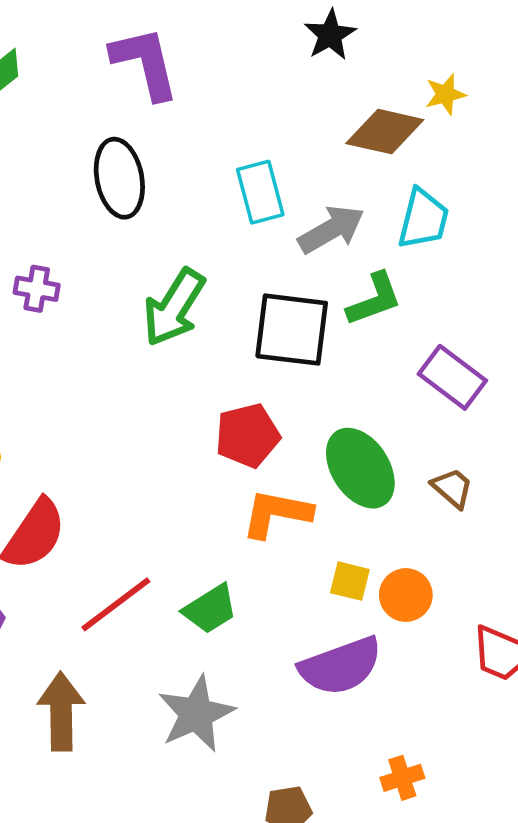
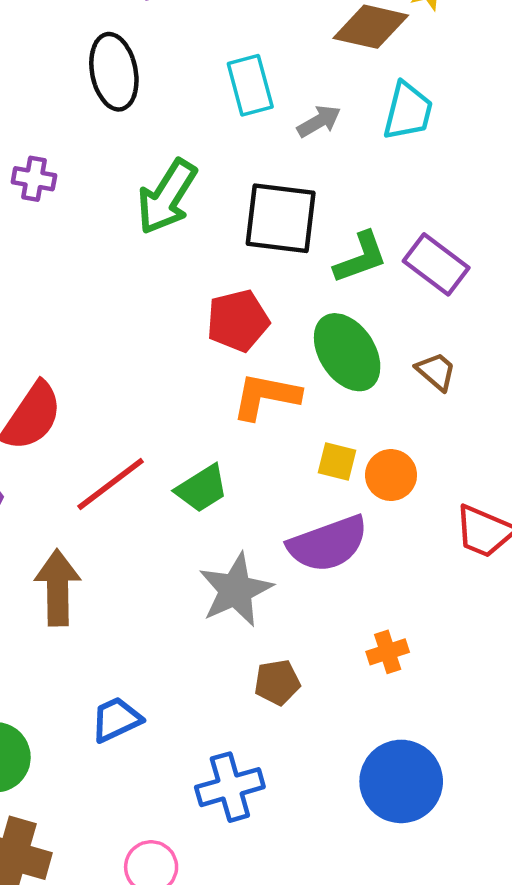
gray arrow: (331, 229) -> (319, 121), size x0.7
green L-shape: (374, 299) -> (361, 258), moved
gray star: (196, 714) -> (236, 590), moved

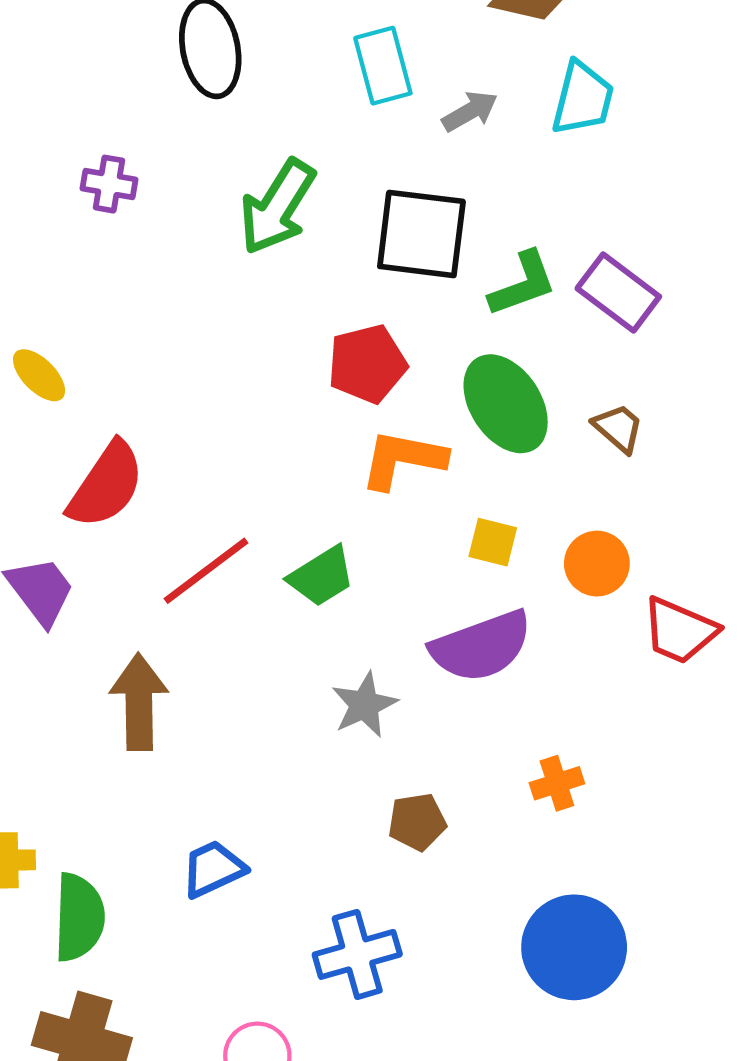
orange circle: (391, 475) -> (597, 564), moved
gray star: (236, 590) -> (364, 705), size x0.7

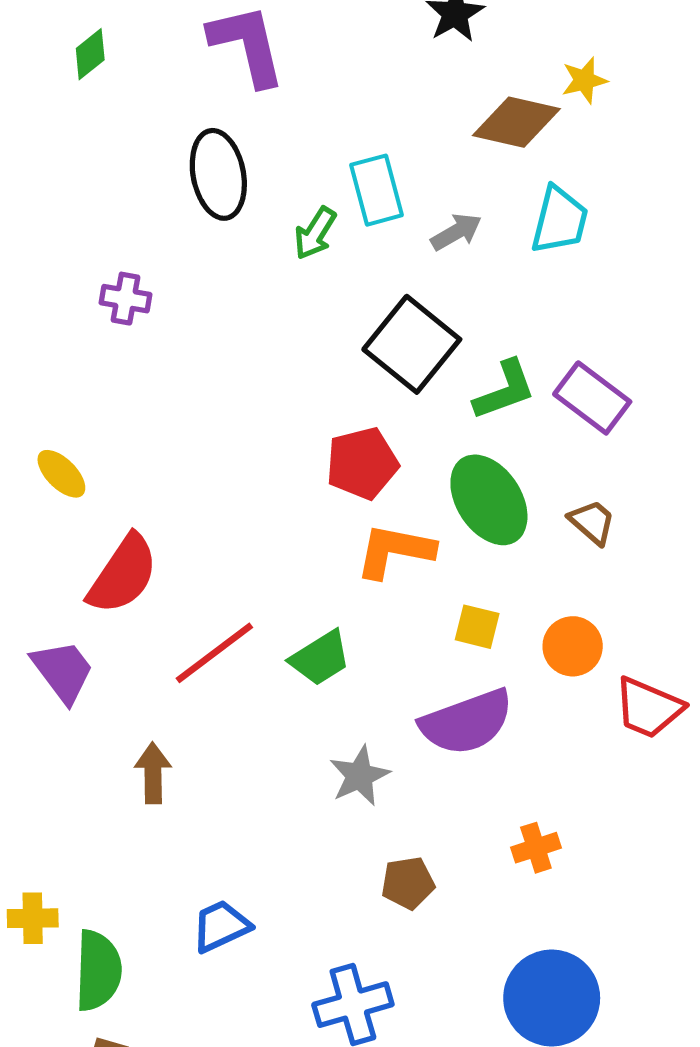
green arrow: (277, 207) -> (315, 233), moved, size x0.6
black square: (421, 234) -> (412, 344), turned 32
brown arrow: (139, 702) -> (153, 773), size x0.7

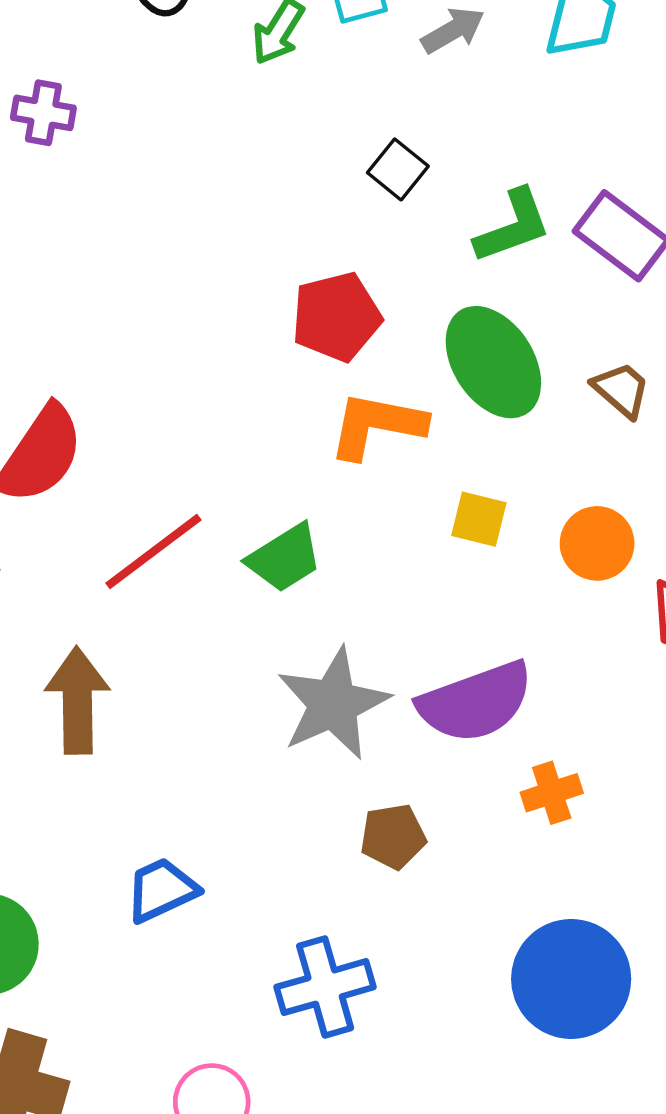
black square: (412, 344) -> (398, 169), size x0.5
purple semicircle: (467, 722) -> (476, 702), moved
brown arrow: (153, 773) -> (77, 700), size x1.4
gray star: (360, 776) -> (333, 704), size x1.5

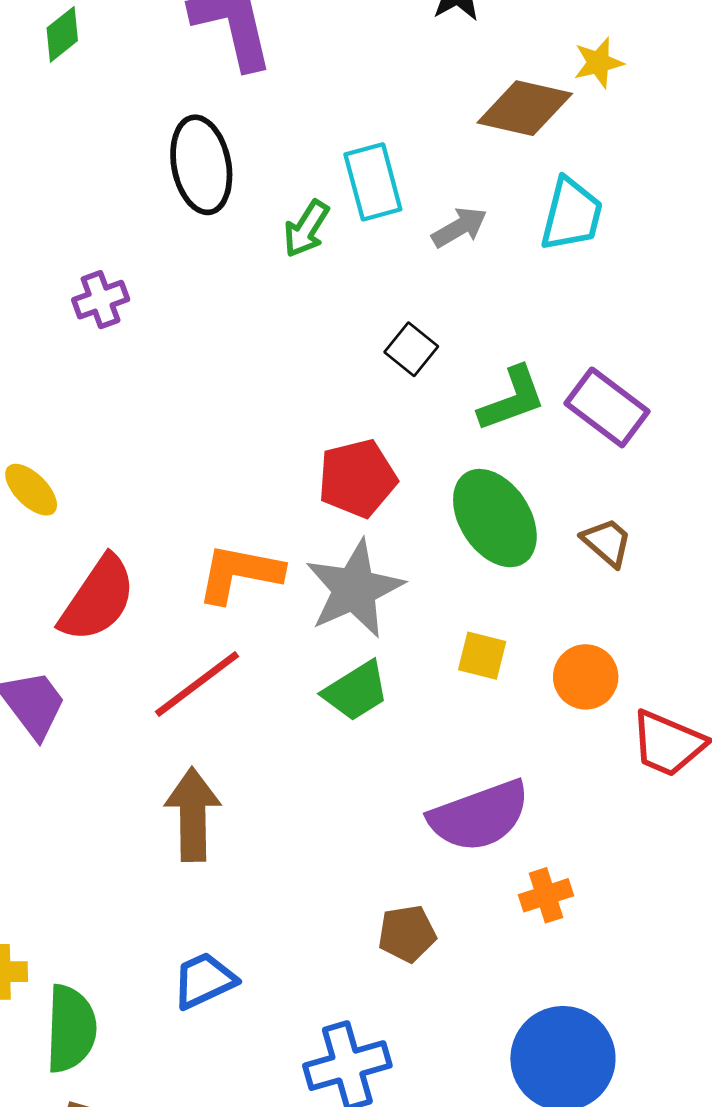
purple cross: (43, 113) -> (101, 300), turned -30
orange L-shape: (377, 425) -> (240, 573), moved
green trapezoid: (285, 558) -> (356, 691), moved
brown arrow: (77, 700) -> (193, 814), moved
gray star: (333, 704) -> (354, 589), moved

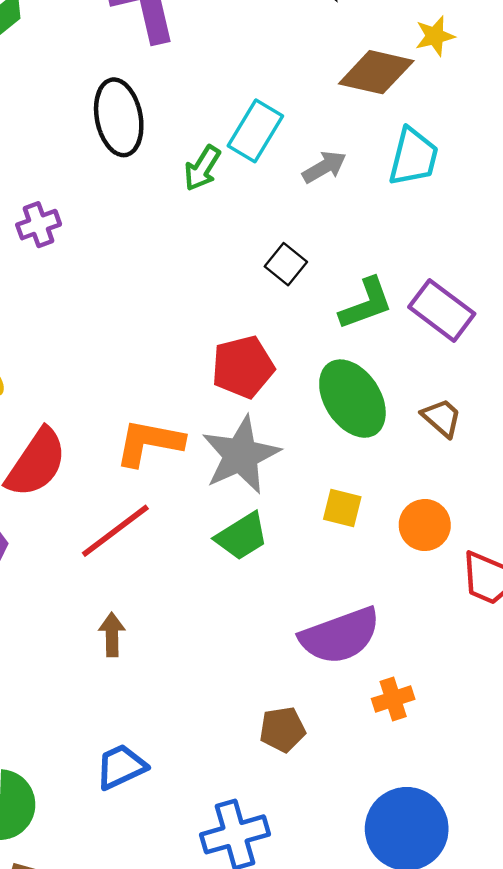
cyan rectangle: (373, 182) -> (255, 131), turned 46
brown arrow: (193, 814) -> (112, 635), size x0.6

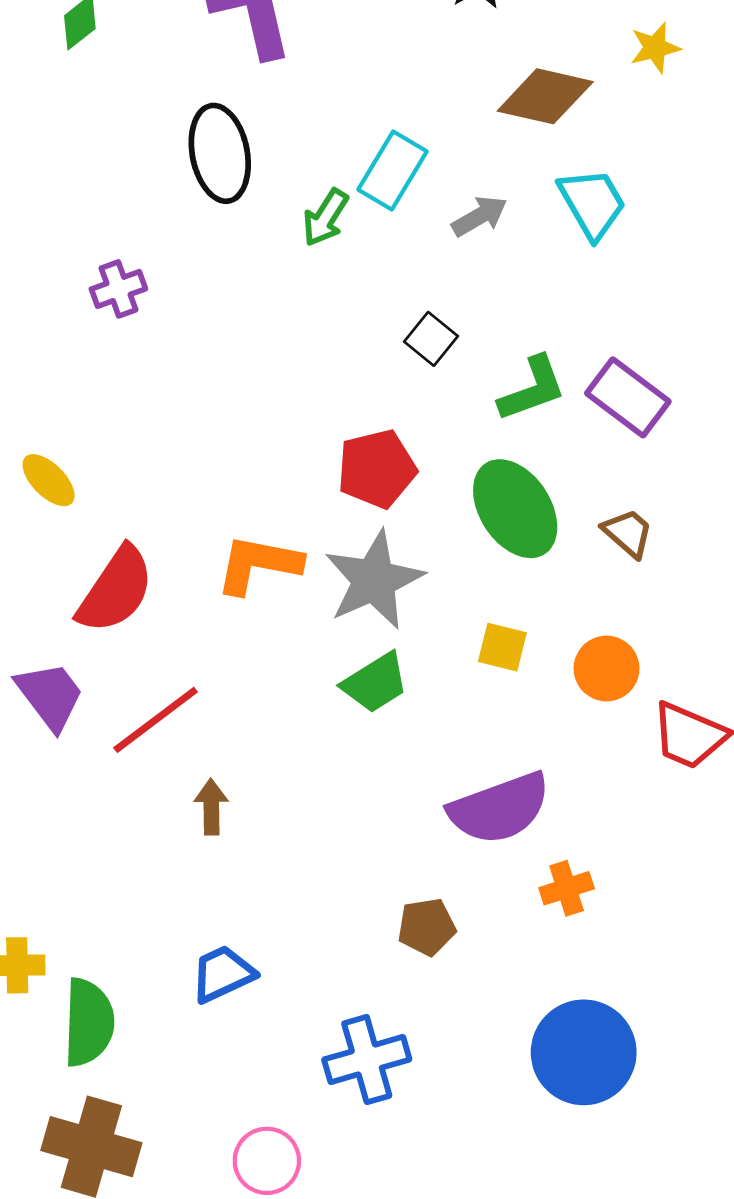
yellow star: (435, 36) -> (655, 48), moved
cyan trapezoid: (413, 157) -> (592, 203), turned -44
red line: (115, 531) -> (156, 720), moved

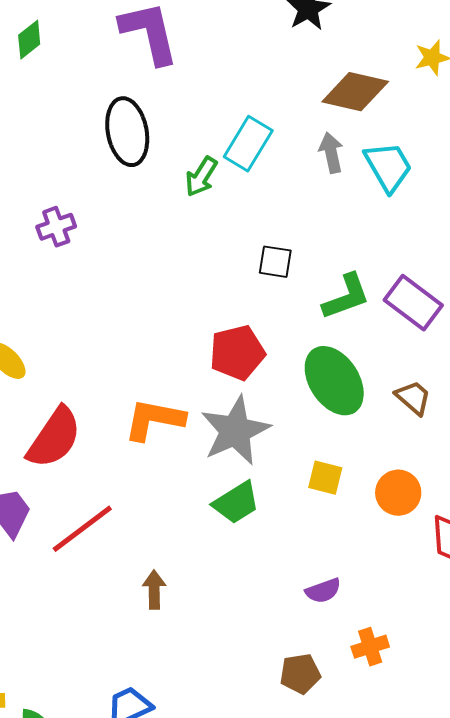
gray arrow: (480, 216) -> (331, 153), moved, turned -72
black square: (431, 339) -> (275, 262), turned -30
brown arrow: (211, 807) -> (154, 590), moved
purple semicircle: (499, 808) -> (323, 591), size x0.5
brown pentagon: (427, 927) -> (300, 674), moved

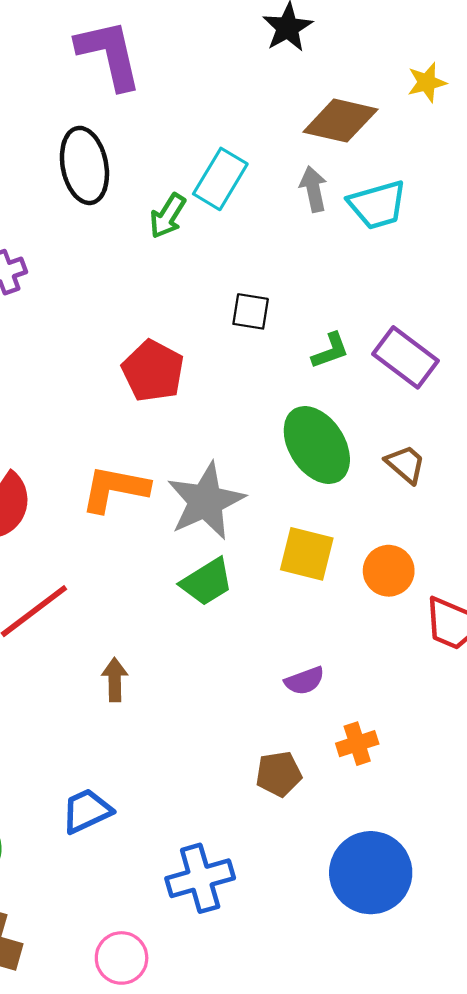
cyan trapezoid: (388, 167) -> (377, 205), turned 104
green L-shape: (346, 297) -> (330, 351), size x0.7
red pentagon: (237, 353) -> (153, 371), moved, turned -30
yellow square: (325, 478) -> (307, 554), size x1.4

